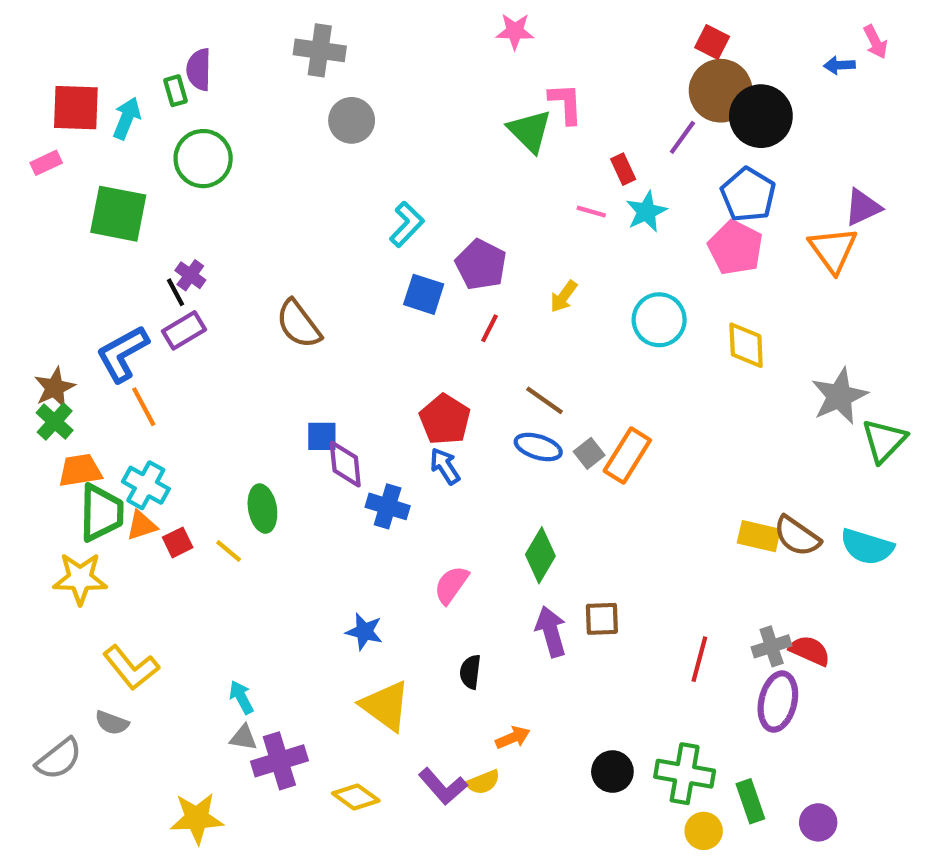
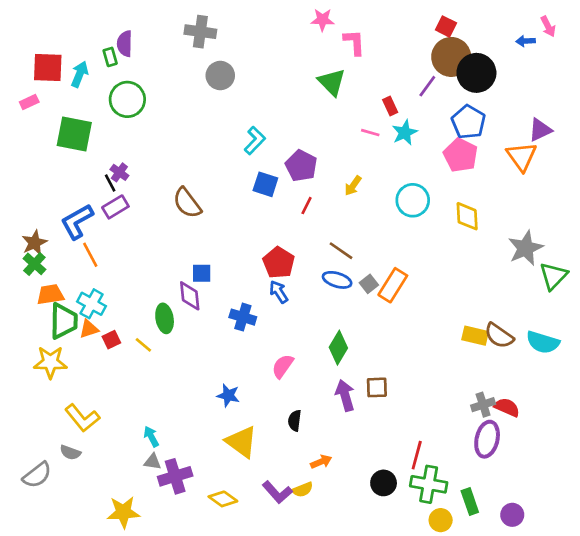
pink L-shape: (566, 103) -> (354, 42), moved
purple diamond: (345, 464) -> (190, 296), moved
red line: (699, 659) -> (417, 455), moved

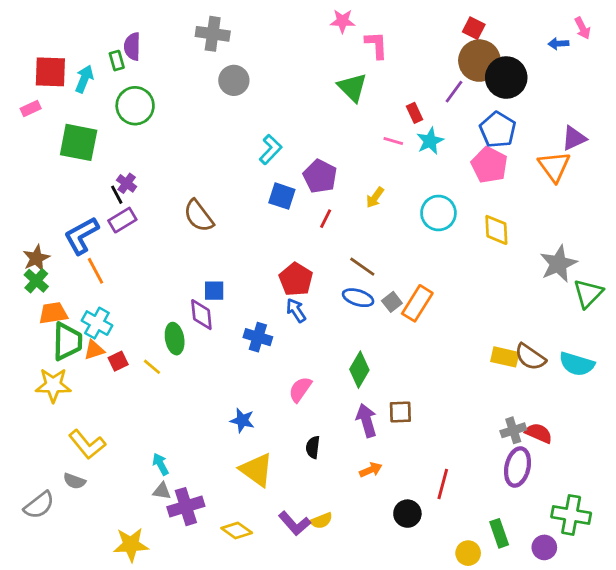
orange arrow: (321, 462) -> (371, 470), moved
green cross: (429, 484) -> (571, 515), moved

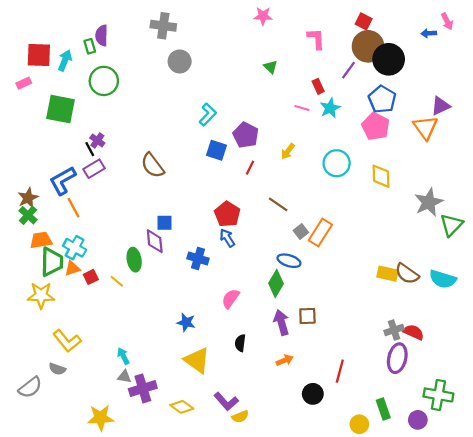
pink L-shape: (376, 45) -> (316, 39), moved
green triangle: (352, 87) -> (271, 67), size x0.6
blue ellipse: (358, 298) -> (289, 261), moved
yellow semicircle: (321, 521) -> (240, 417), moved

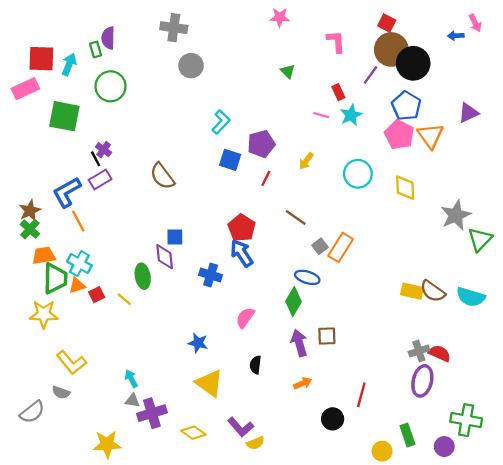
pink rectangle: (24, 83) -> (25, 89), size x1.6
orange triangle: (425, 128) -> (430, 136), moved
purple pentagon: (246, 135) -> (261, 144), turned 30
blue arrow: (227, 238) -> (242, 253), size x1.4

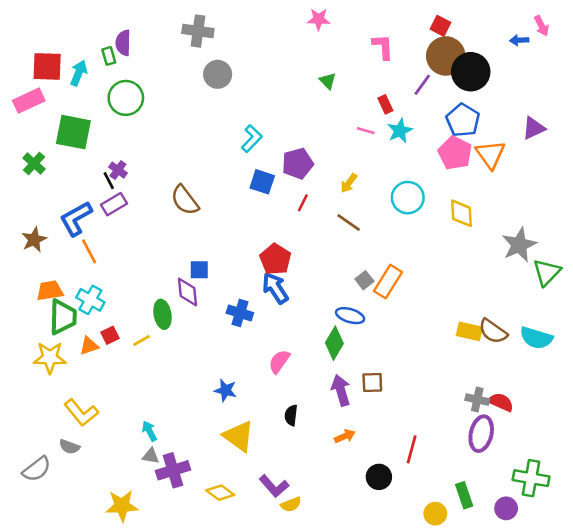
brown line: (296, 218) -> (349, 222), moved
green cross: (30, 229) -> (34, 163), moved
orange triangle: (77, 285) -> (89, 346), moved
yellow line: (124, 299) -> (142, 341), turned -70
gray cross: (419, 351) -> (477, 400), turned 30

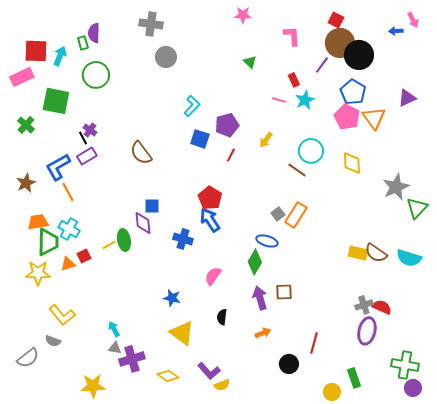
brown line: (349, 222) -> (297, 170), moved
yellow line: (142, 341) -> (109, 245), moved
gray cross: (477, 400) -> (364, 305), turned -30
purple circle: (506, 508) -> (413, 388), moved

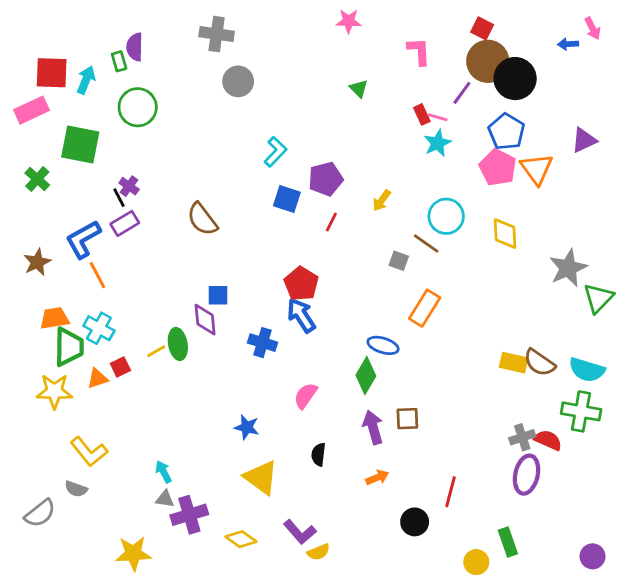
pink line: (279, 100) -> (438, 117), moved
gray square: (278, 214) -> (399, 261), moved, turned -32
green cross: (405, 365) -> (581, 411), moved

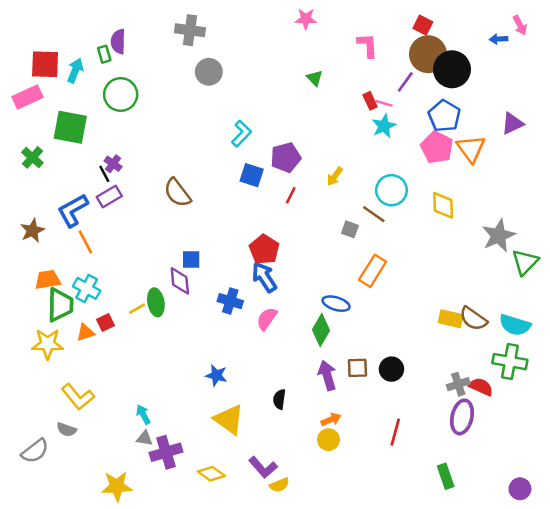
pink semicircle: (306, 396) -> (267, 319), moved
black circle: (415, 522) -> (391, 369), moved
yellow circle: (476, 562) -> (328, 440), moved

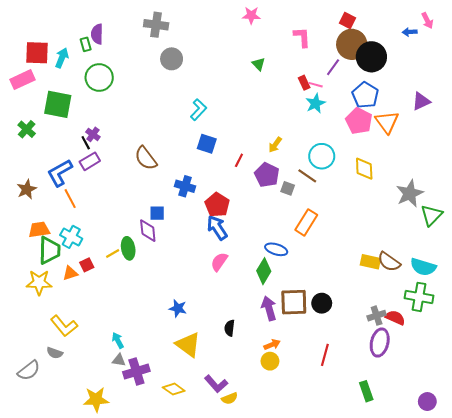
purple pentagon: (286, 157) -> (267, 175), moved, turned -30
blue cross: (230, 301) -> (185, 186), moved
brown square: (357, 368) -> (294, 302), size x1.6

